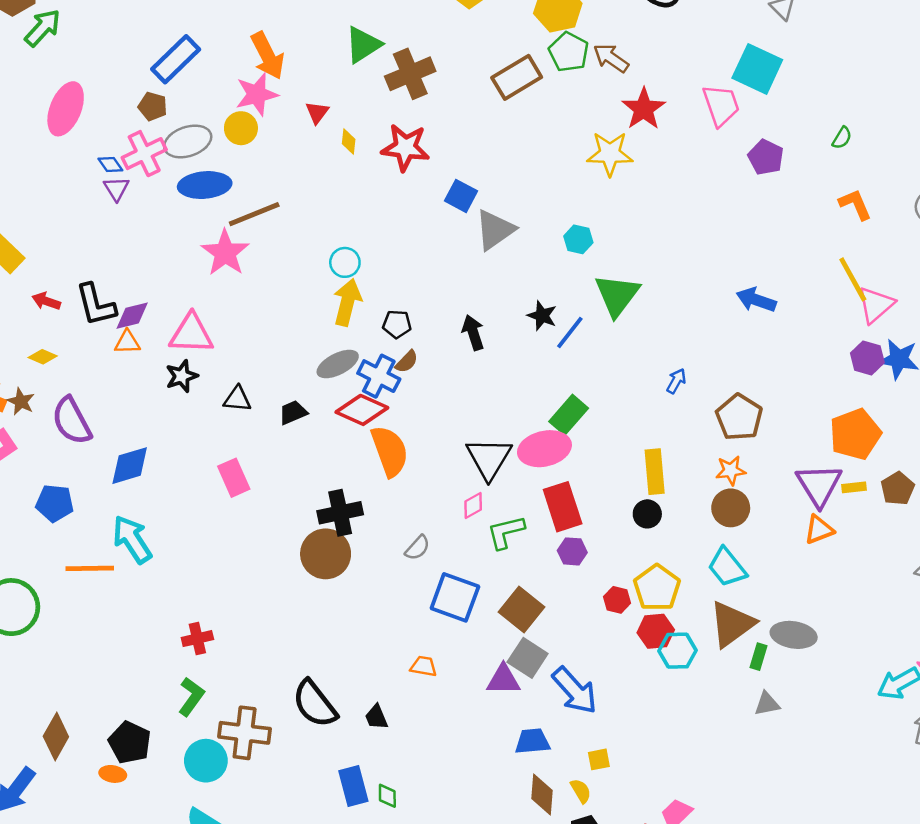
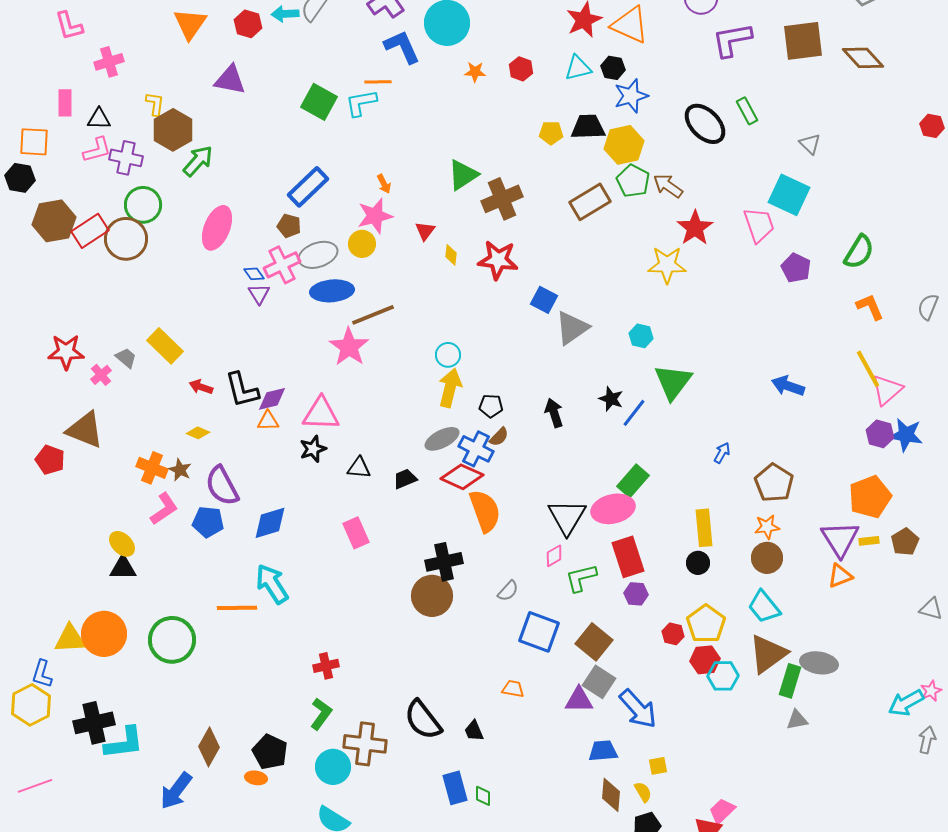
orange arrow: (268, 56) -> (384, 184), size x0.5
green semicircle: (842, 138) -> (859, 252), size x1.8
blue pentagon: (55, 503) -> (208, 522), moved
green rectangle: (759, 657) -> (790, 681), size x1.5

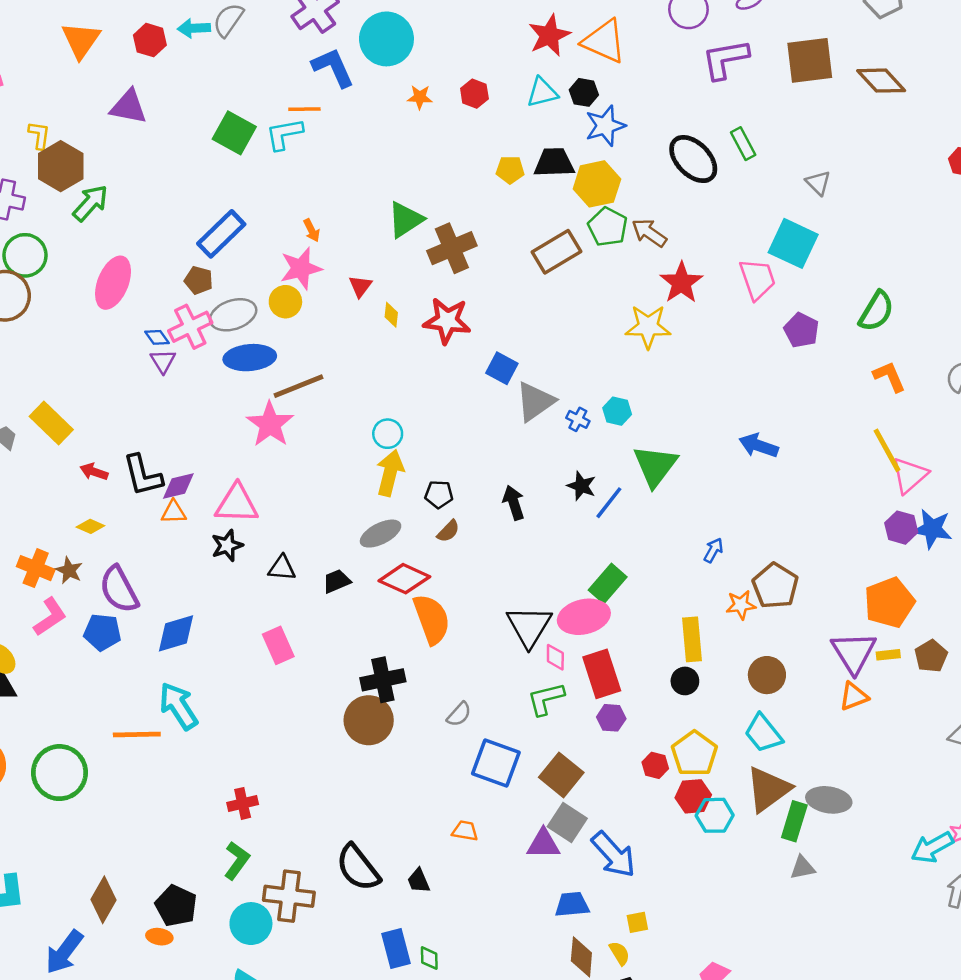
blue arrow: (788, 386) -> (759, 446), moved
blue cross: (476, 449) -> (578, 419), moved, size x0.6
orange star: (767, 527) -> (741, 605), moved
pink diamond: (554, 556) -> (555, 657), moved, turned -60

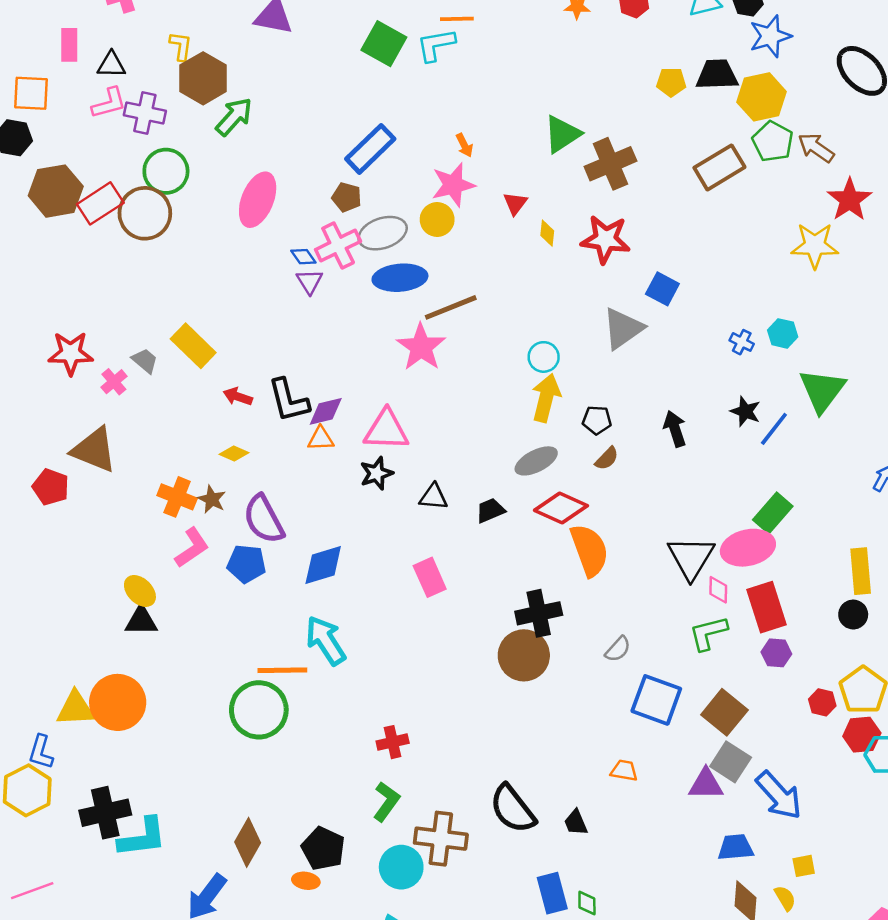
gray triangle: (535, 402) -> (623, 328), moved
green circle: (59, 773) -> (259, 710), moved

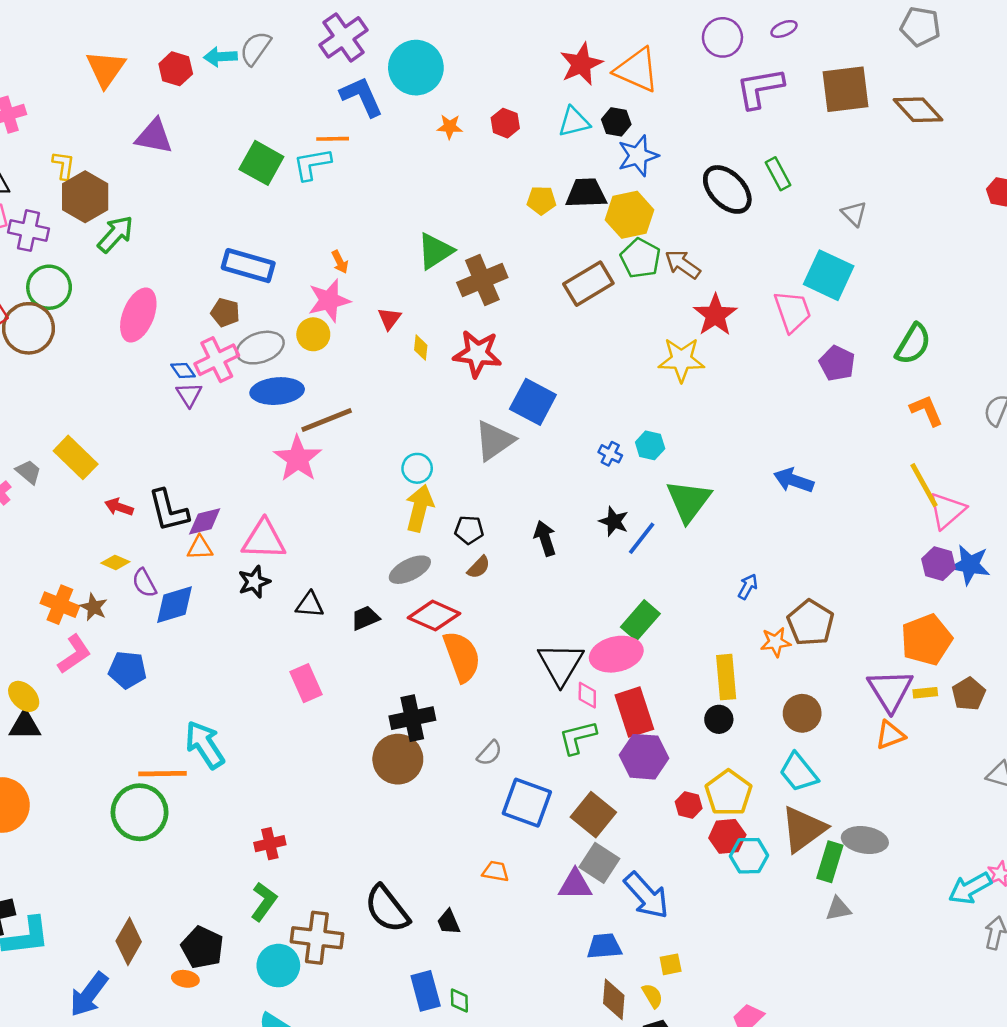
blue rectangle: (370, 149) -> (248, 266), turned 60
blue square: (662, 289) -> (533, 402), size x1.4
purple semicircle: (264, 519) -> (144, 583), moved, size x0.6
blue diamond: (323, 565) -> (175, 605), moved
purple hexagon: (776, 653) -> (644, 757), size x1.6

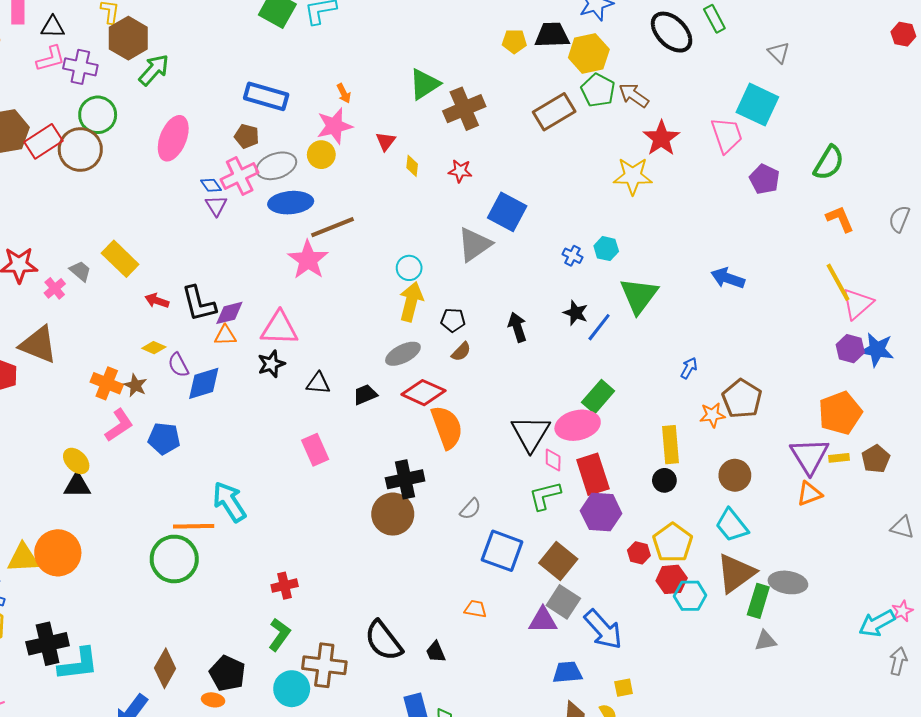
red star: (477, 354) -> (460, 171), size x0.6

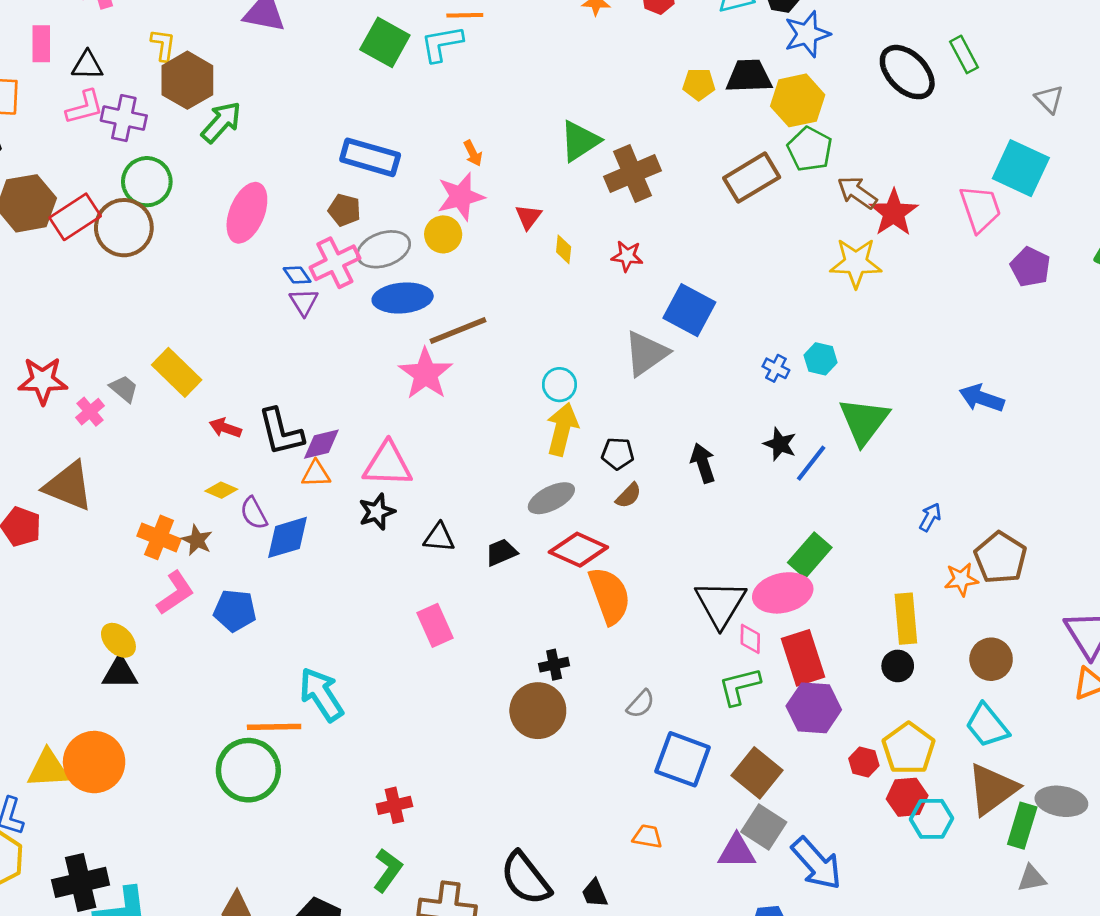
brown arrow: (634, 95) -> (857, 192), moved
black cross: (405, 479) -> (554, 665), size x0.6

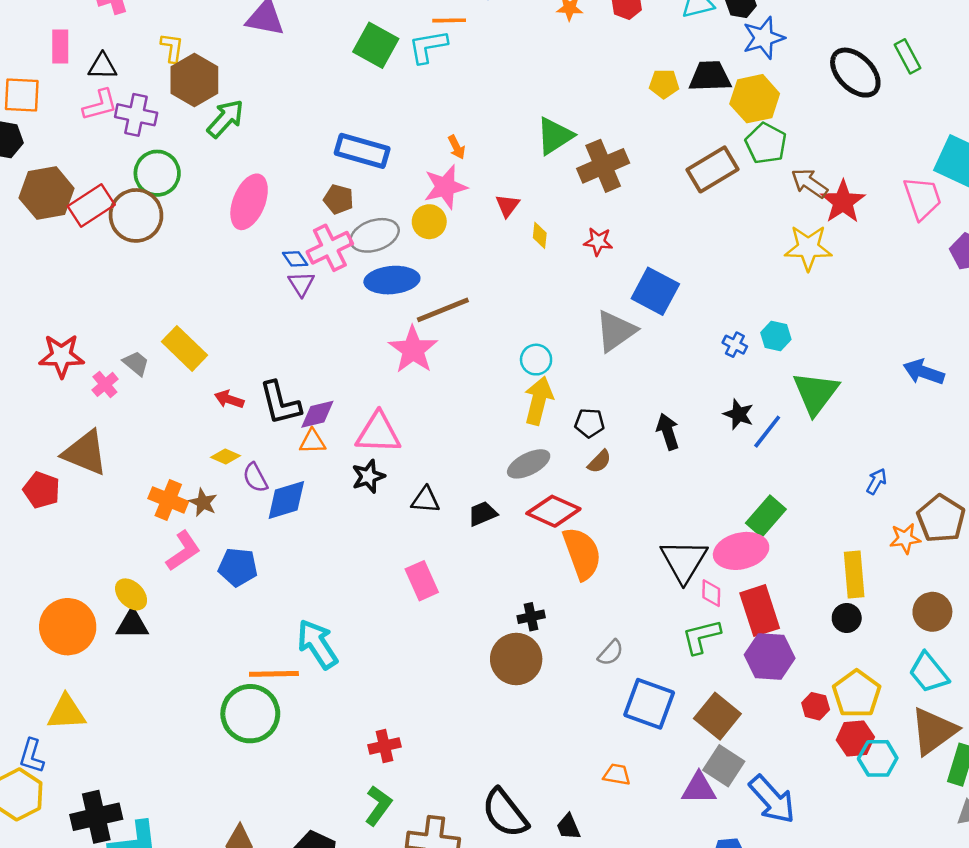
orange circle: (94, 762) -> (68, 627), moved

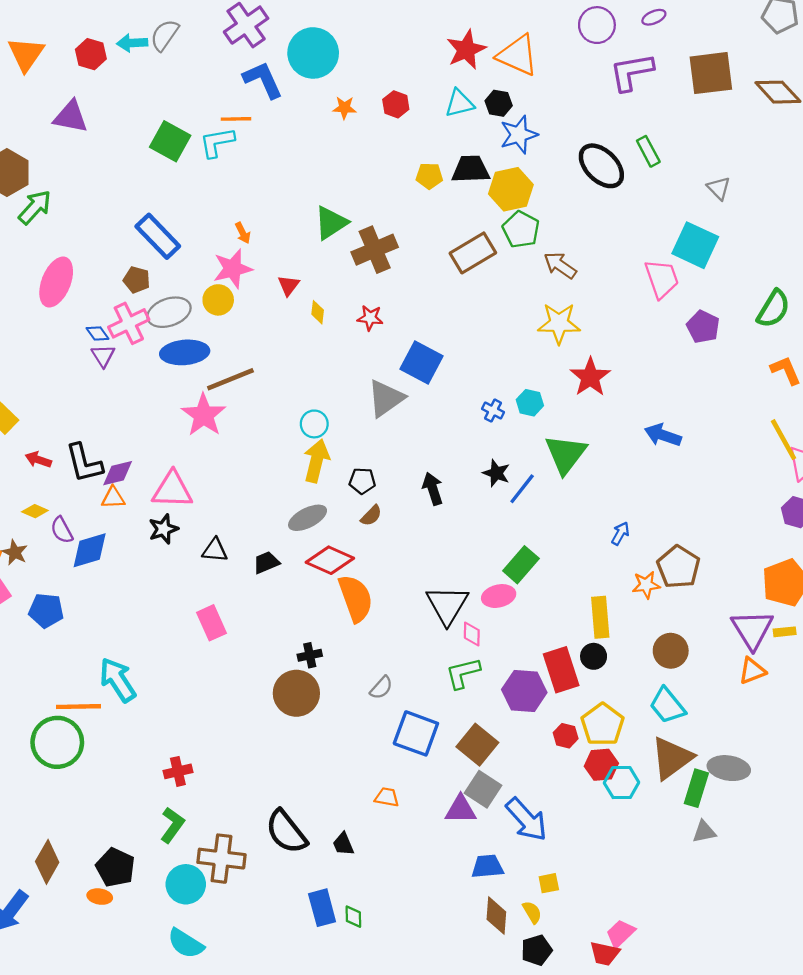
blue rectangle: (362, 151) -> (158, 236), turned 30
red star: (843, 202) -> (590, 377), moved
pink ellipse: (741, 551) -> (499, 596), size x0.7
red rectangle: (760, 611) -> (561, 670), moved

